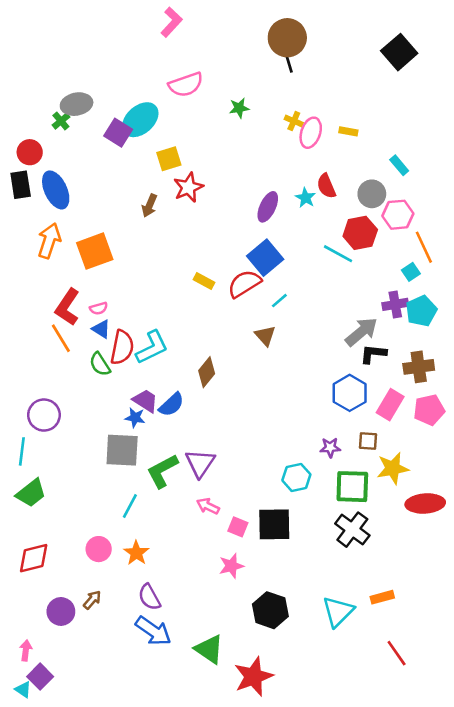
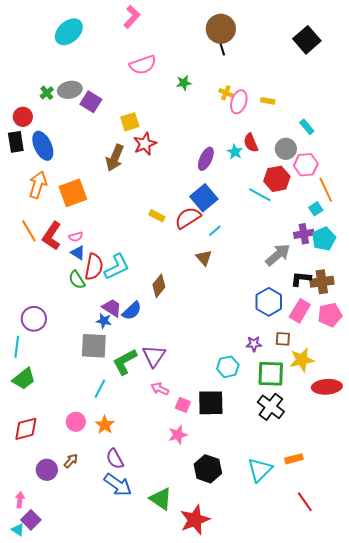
gray ellipse: (77, 104) -> (70, 90), moved
cyan ellipse: (140, 120) -> (69, 32), moved
brown arrow: (149, 206) -> (115, 158), size x1.5
orange line: (61, 338) -> (29, 231), moved
black L-shape: (373, 354) -> (301, 279), moved

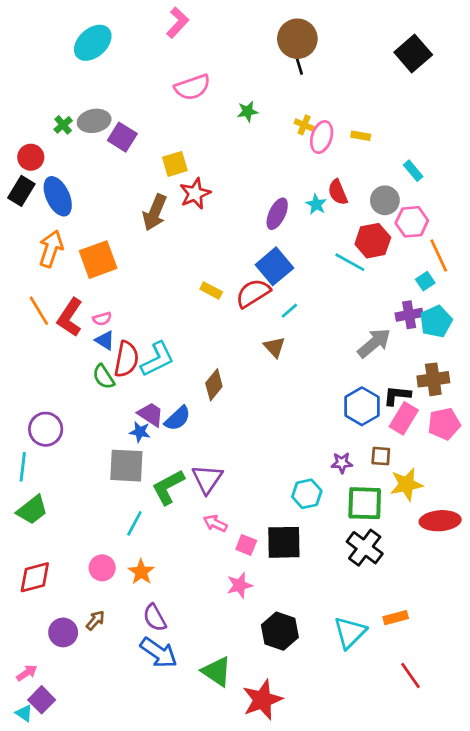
black rectangle: (16, 142) -> (21, 191), turned 40
black L-shape: (301, 279) -> (397, 396), moved
pink arrow: (20, 500) -> (27, 673), turned 49

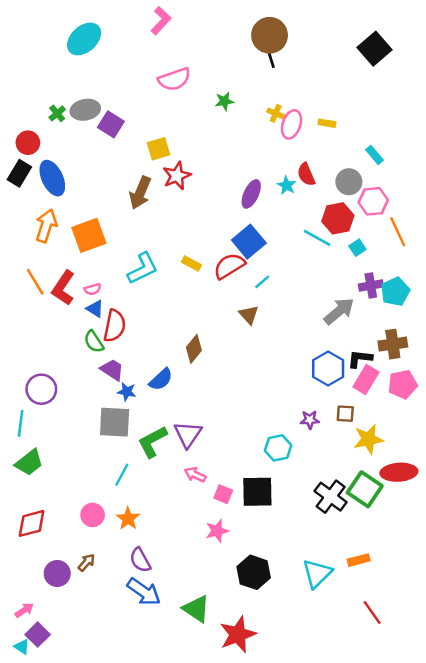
cyan square: (425, 281) -> (357, 248), moved
cyan L-shape: (157, 359) -> (143, 268), moved
purple trapezoid: (151, 414) -> (112, 370), moved
green square: (365, 503) -> (365, 489), moved, turned 32

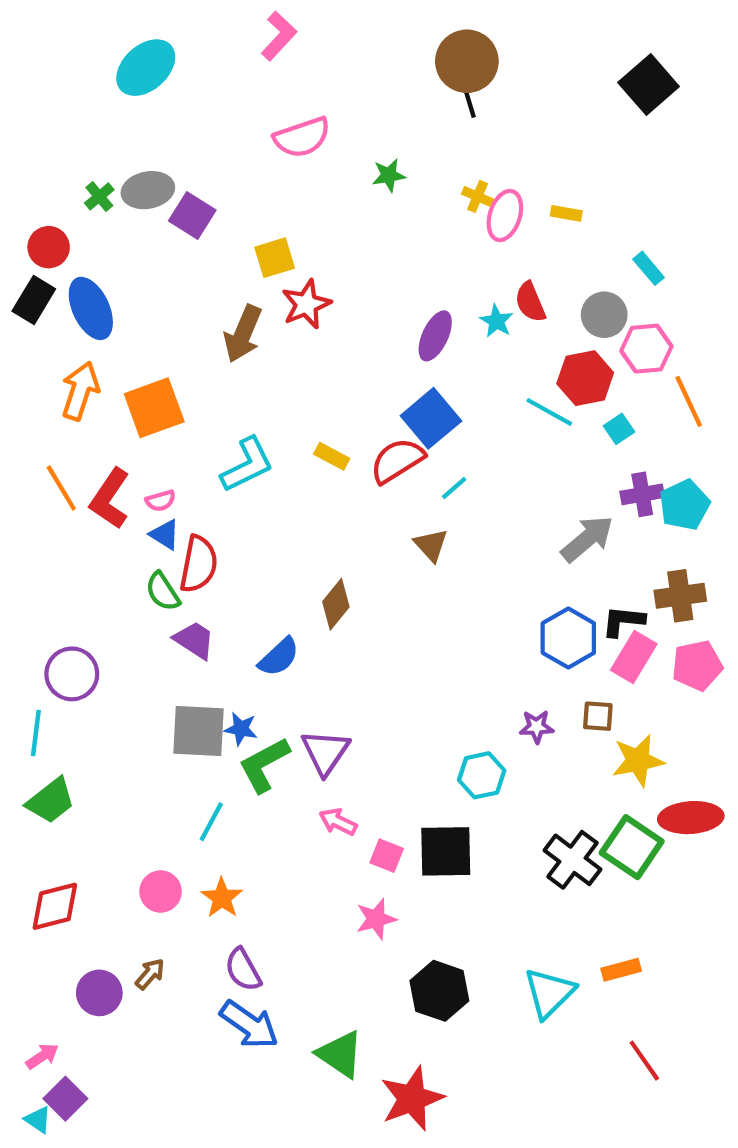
blue star: (127, 392) -> (241, 729), moved

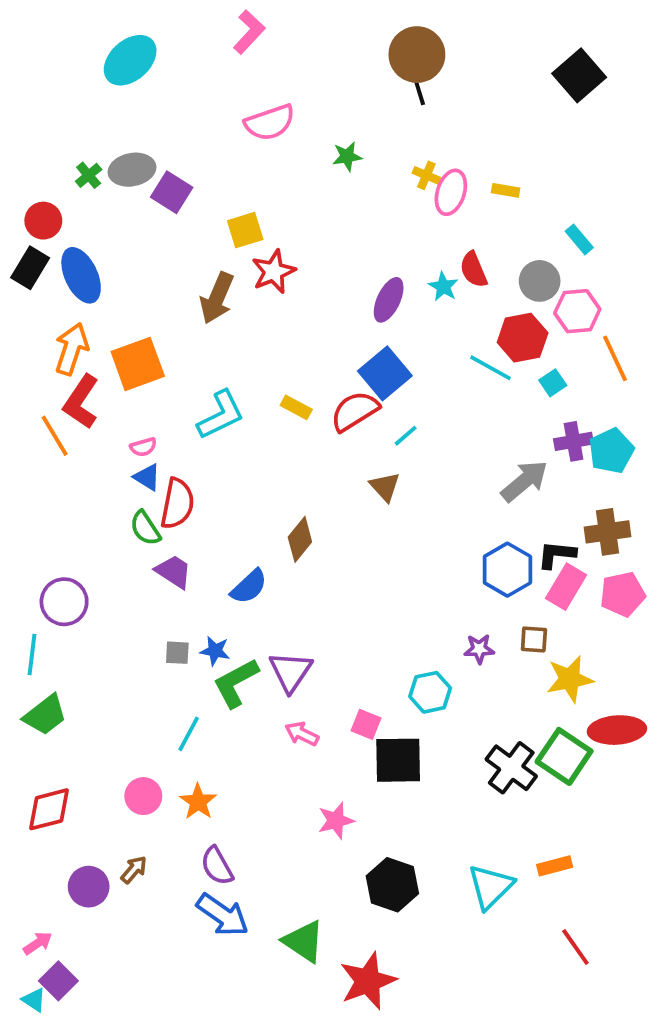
red L-shape: (110, 499) -> (81, 402), moved
gray square: (199, 731) -> (177, 653), size x0.5
pink square: (387, 856) -> (366, 724), moved

